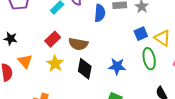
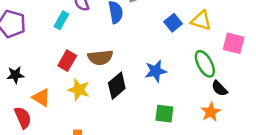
green ellipse: (149, 59) -> (205, 64), moved
black diamond: (85, 69) -> (117, 86), turned 55

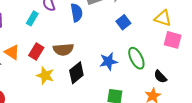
yellow triangle: (201, 21) -> (163, 18), moved
green ellipse: (205, 64) -> (136, 58), moved
orange triangle: (41, 98) -> (12, 52), moved

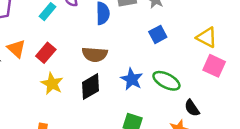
brown semicircle: (63, 49) -> (95, 54), moved
green ellipse: (136, 58) -> (166, 81), turned -45
blue star: (108, 61) -> (132, 79), turned 30

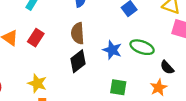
brown semicircle: (95, 54) -> (78, 33), turned 90
yellow star: (52, 84) -> (37, 83), moved

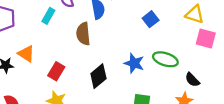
brown semicircle: (78, 33) -> (83, 34), moved
red rectangle: (36, 38) -> (56, 71), moved

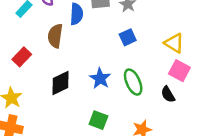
green ellipse: (165, 59) -> (133, 82), turned 35
red rectangle: (56, 71) -> (22, 57), moved
black semicircle: (192, 80) -> (168, 94), moved

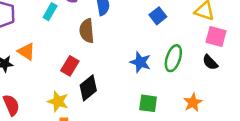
red rectangle: (22, 57) -> (70, 66), moved
green ellipse: (133, 82) -> (173, 58), turned 55
black diamond: (60, 83) -> (88, 88), moved

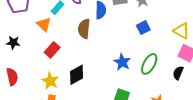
orange triangle: (26, 52) -> (44, 24), moved
black semicircle: (210, 62) -> (178, 73), turned 56
red rectangle: (70, 66) -> (52, 50), moved

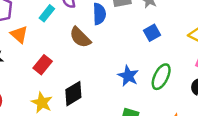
orange triangle: (44, 24) -> (19, 34), moved
brown semicircle: (84, 29) -> (80, 37), turned -48

